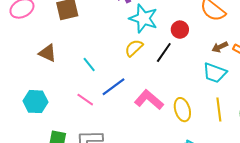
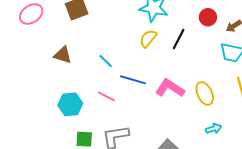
red circle: (180, 30) -> (208, 17), moved
blue line: (114, 87) -> (133, 80), turned 60
cyan hexagon: (36, 102) -> (70, 104), moved

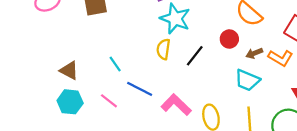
yellow semicircle: (148, 39) -> (163, 49), turned -42
brown triangle: (63, 55) -> (69, 71), moved

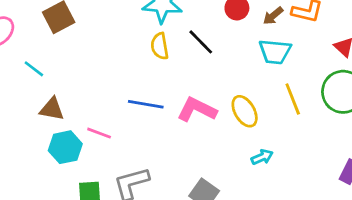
black line: (195, 56) -> (201, 42), turned -65
cyan line: (115, 64) -> (34, 69), moved
pink line: (109, 101) -> (99, 133), moved

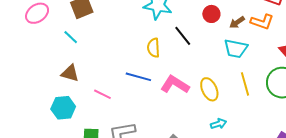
yellow semicircle: (160, 46) -> (154, 48), moved
cyan line: (34, 69) -> (71, 37), moved
cyan hexagon: (65, 147) -> (63, 108), moved

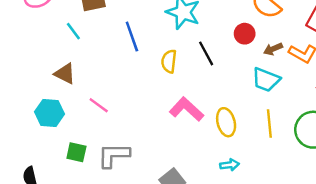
blue line: (138, 77) -> (132, 37), moved, turned 45

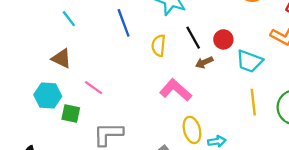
red circle: (245, 34) -> (223, 39), moved
brown arrow: (273, 49) -> (204, 62), moved
yellow ellipse: (226, 122) -> (192, 130), moved
green square: (76, 152) -> (71, 114), moved

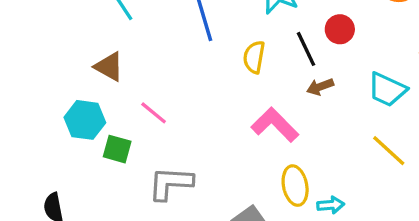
red circle: (223, 39) -> (340, 29), moved
yellow line: (253, 102) -> (389, 151), turned -45

